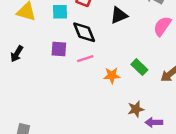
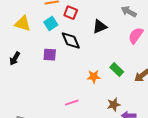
cyan square: (60, 12) -> (51, 24), turned -32
pink line: (85, 59) -> (72, 103), moved

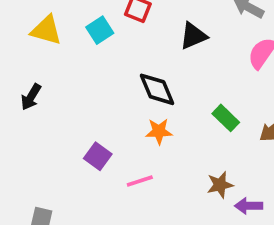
black diamond: (71, 41) -> (157, 89), moved
purple square: (50, 55) -> (98, 156), moved, turned 32
orange star: (94, 77) -> (159, 131), moved

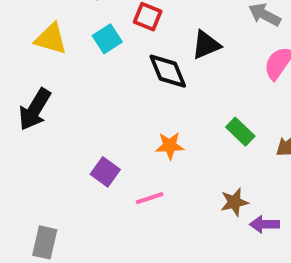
black diamond: (157, 89) -> (168, 71), moved
black arrow: (31, 97) -> (35, 109), size x1.5

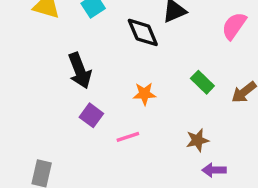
black arrow: (35, 109) -> (80, 71), moved, turned -52
purple arrow: (265, 224) -> (214, 170), moved

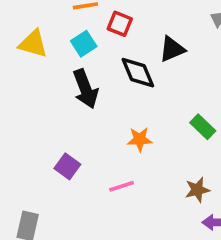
black arrow: (80, 71) -> (85, 89), moved
purple square: (91, 115) -> (67, 166), moved

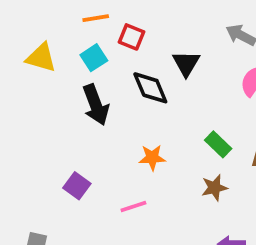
black triangle: (172, 49) -> (186, 63), turned -36
brown star: (197, 190) -> (214, 188), moved

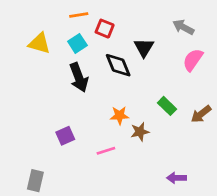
purple square: (77, 186) -> (65, 136), turned 30
brown star: (214, 188) -> (140, 132), moved

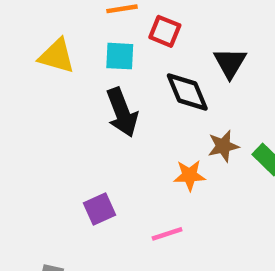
cyan square: (77, 43) -> (120, 56), turned 36
brown star: (140, 132) -> (223, 146), moved

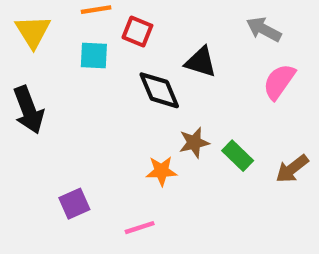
yellow triangle: (57, 56) -> (33, 31), moved, turned 42
black triangle: (230, 63) -> (201, 62), turned -44
black arrow: (122, 112) -> (29, 110), moved

